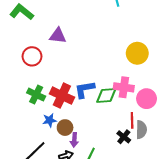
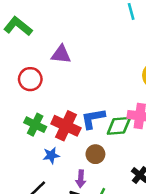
brown circle: (65, 128) -> (95, 154), moved

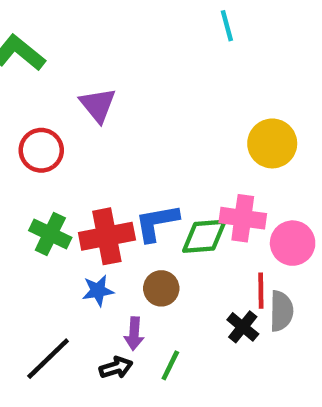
purple triangle: (61, 54) -> (98, 105), turned 45
red cross: (66, 126) -> (107, 236), turned -36
blue star: (51, 155) -> (98, 291), moved

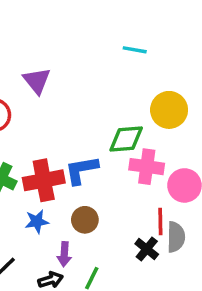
cyan line: (227, 26) -> (135, 50), moved, turned -65
green diamond: (204, 236) -> (126, 139), moved

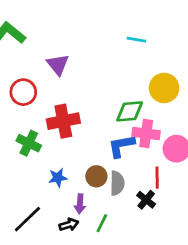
blue L-shape: (81, 170) -> (121, 146), moved
red cross: (44, 180) -> (63, 121), moved
gray semicircle: (176, 237) -> (117, 183), moved

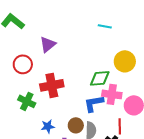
purple triangle: (58, 64) -> (48, 44), turned 30

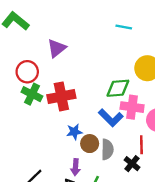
green cross: (27, 101) -> (32, 94), moved
blue L-shape: (94, 103) -> (111, 118), turned -125
blue star: (48, 126) -> (74, 132), moved

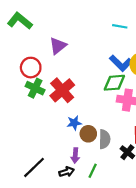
red cross: (61, 96) -> (62, 90), turned -30
blue L-shape: (111, 118) -> (121, 63), moved

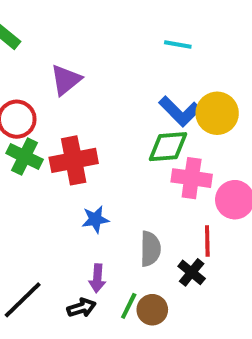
red cross: (62, 90) -> (74, 160), turned 30
brown circle: (88, 134) -> (152, 310), moved

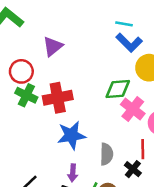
blue L-shape: (180, 111) -> (129, 43), moved
pink cross: (192, 178) -> (133, 109), turned 30
blue star: (95, 219) -> (71, 135), size x1.6

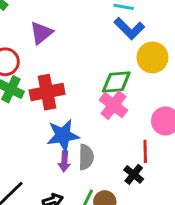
pink cross: (133, 109) -> (113, 105), moved
gray semicircle: (106, 154) -> (86, 157), moved
purple arrow: (73, 173) -> (64, 161), moved

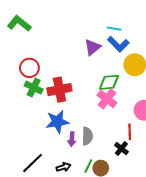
purple triangle: (41, 33) -> (92, 47), moved
blue star: (63, 135) -> (57, 122), moved

